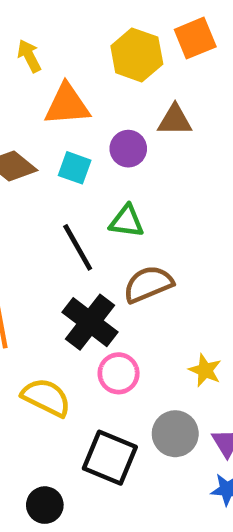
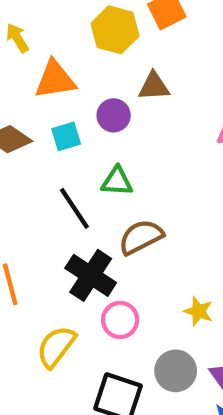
cyan square: (75, 168) -> (66, 136), turned -32
yellow semicircle: (46, 397) -> (56, 347), turned -75

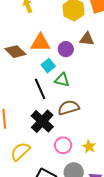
orange triangle: (55, 80) -> (40, 43), moved
cyan square: (66, 136) -> (48, 66), moved, turned -32
pink circle: (120, 320) -> (63, 145), moved

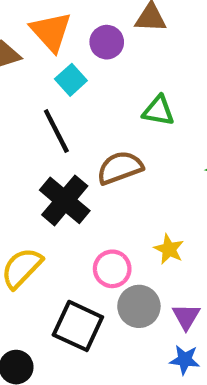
orange triangle: (40, 43) -> (51, 32), turned 50
green triangle: (62, 80) -> (158, 111), moved
pink circle: (63, 145) -> (112, 269), moved

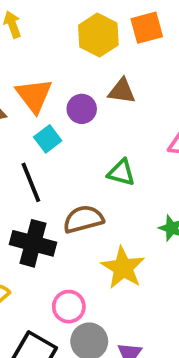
black cross: (65, 200) -> (33, 243), turned -30
yellow star: (169, 249) -> (123, 268), moved, size x1.6

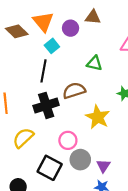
black line: (31, 182) -> (44, 71), turned 35
black cross: (33, 243) -> (46, 105), turned -30

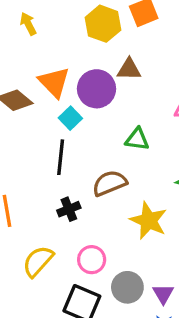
purple circle: (71, 28) -> (96, 89), size x1.5
black cross: (46, 105) -> (69, 209), size x0.6
pink circle: (68, 140) -> (92, 260), moved

